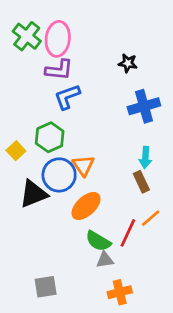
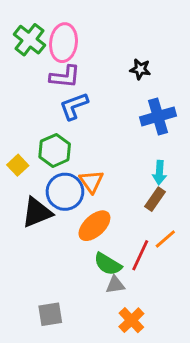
brown rectangle: (141, 182) -> (155, 199), turned 60
orange cross: (120, 292) -> (131, 320), turned -30

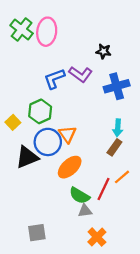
purple L-shape: (65, 77) -> (81, 74), moved, turned 30

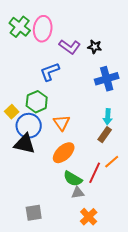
purple L-shape: (81, 74) -> (70, 47), moved
blue circle: (48, 142) -> (29, 126), moved
black triangle: (27, 157) -> (25, 144), turned 35

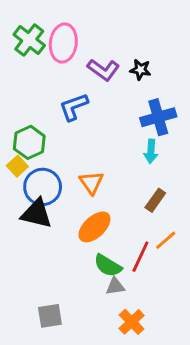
green hexagon: (37, 102) -> (29, 142), moved
cyan arrow: (108, 117) -> (151, 151), moved

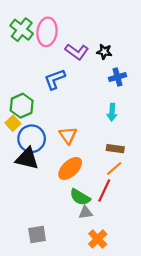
blue cross: (158, 117) -> (117, 77), moved, size x0.7
brown rectangle: (155, 200) -> (115, 149), turned 63
orange line: (166, 240) -> (114, 168), moved

